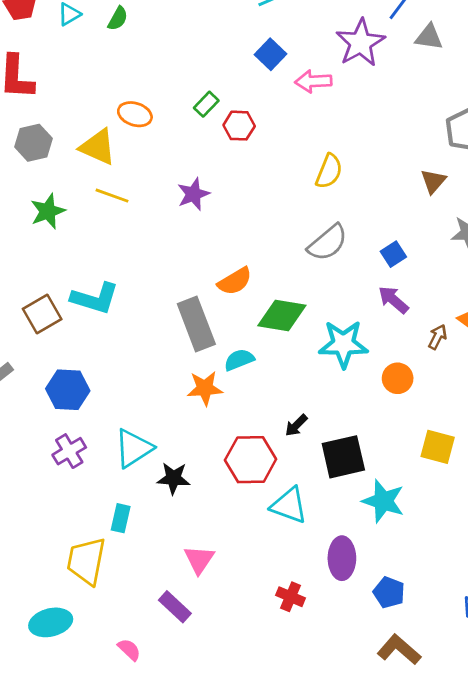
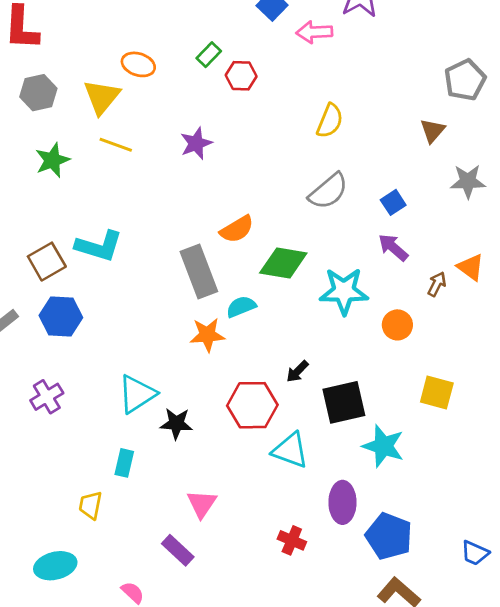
yellow triangle: (98, 147) -> (102, 97), turned 45
blue hexagon: (68, 390) -> (61, 316), moved
purple cross: (69, 451) -> (47, 397), moved
yellow trapezoid: (86, 561) -> (90, 505), size x0.6
blue pentagon: (389, 592) -> (389, 536), size x1.5

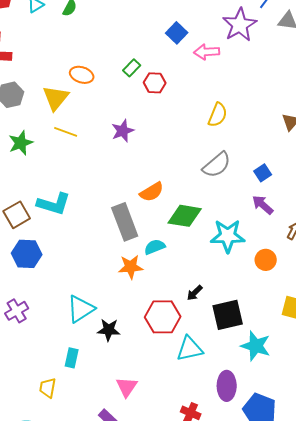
cyan triangle: (290, 450) -> (190, 349), turned -32

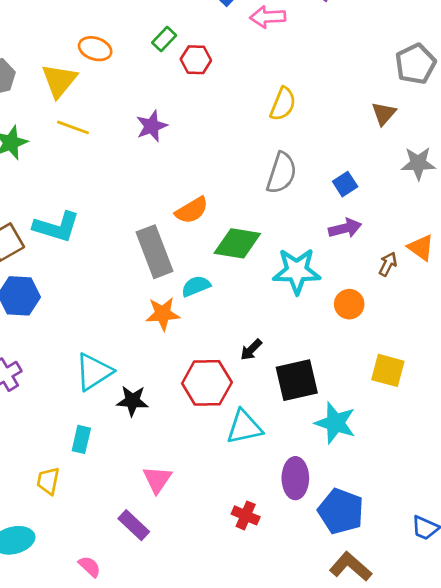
gray semicircle: (217, 165) -> (282, 173), turned -32
purple arrow: (263, 205) -> (345, 228), turned 125

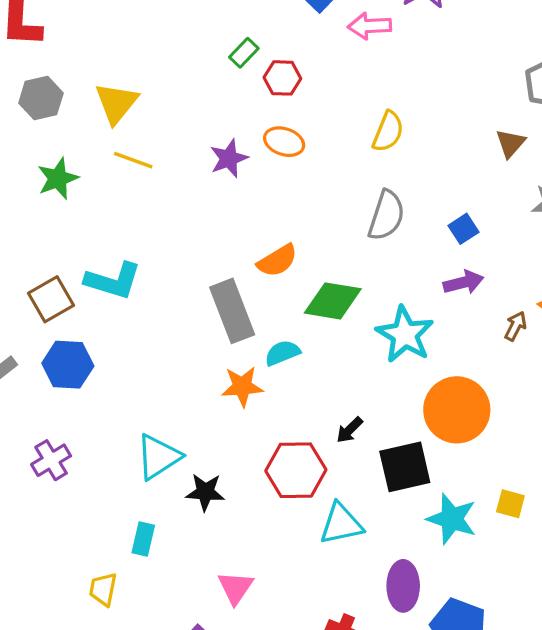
orange ellipse: (95, 49) -> (284, 142), moved
cyan star: (297, 271) -> (405, 334), turned 30
orange circle: (349, 304) -> (457, 410), moved, size x1.8
yellow square: (388, 370) -> (510, 504), moved, size x0.7

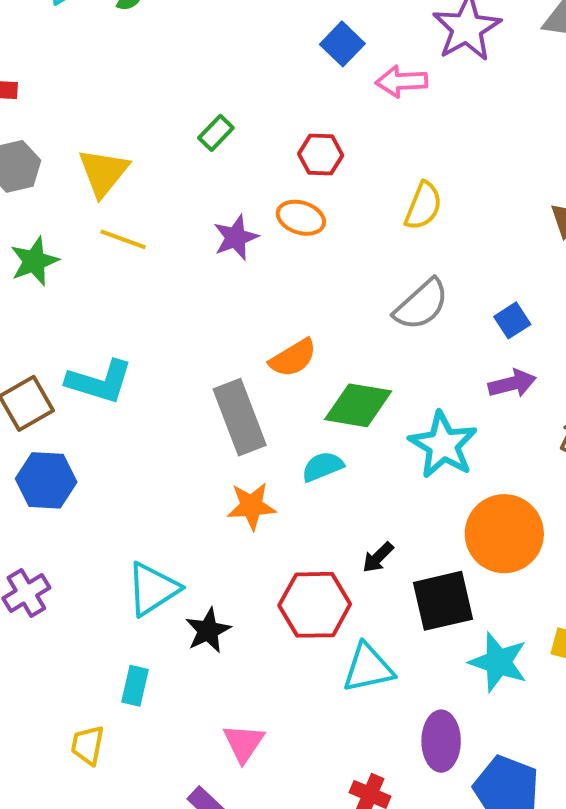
green rectangle: (244, 53) -> (216, 133), moved
red hexagon: (282, 78) -> (321, 155), moved
gray semicircle: (386, 215) -> (421, 305), turned 30
cyan semicircle: (282, 353) -> (323, 467), moved
black star: (205, 492) -> (208, 630), turned -30

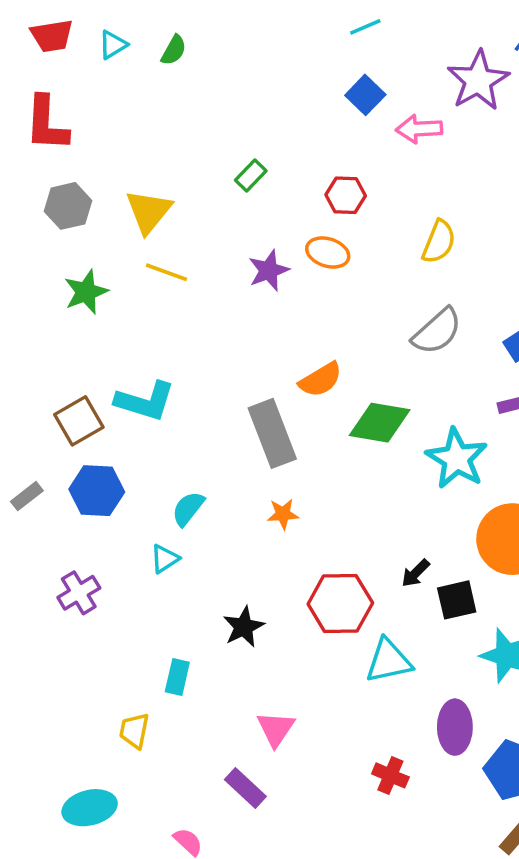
cyan semicircle: (323, 467) -> (188, 509), moved, turned -30
orange star: (252, 506) -> (283, 514), size x0.7
black arrow: (378, 557) -> (415, 573), moved
cyan triangle: (153, 589) -> (165, 559), moved, size x0.6
black square: (443, 601) -> (457, 600), size x0.7

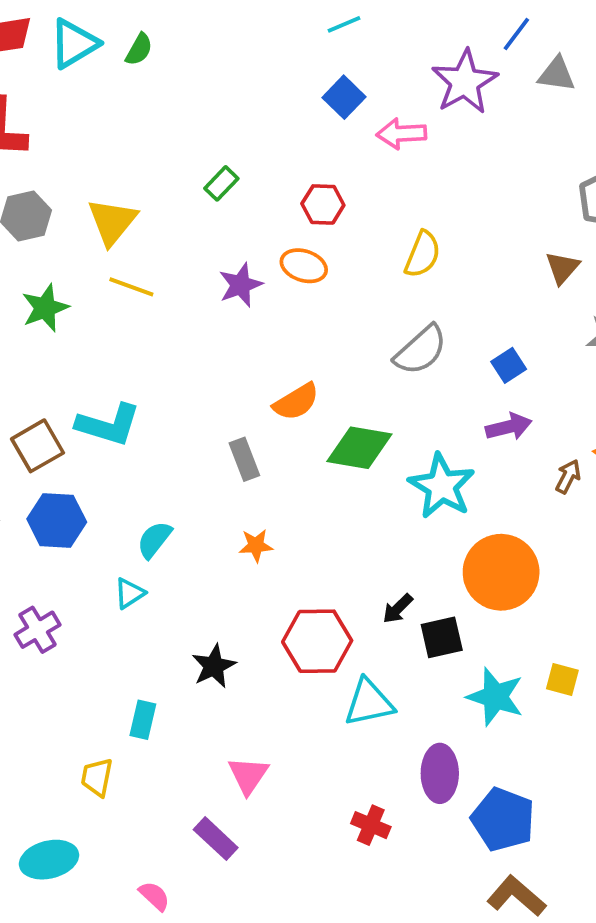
cyan triangle: (113, 45) -> (74, 44), size x1.6
gray rectangle: (272, 433) -> (244, 459), size x0.6

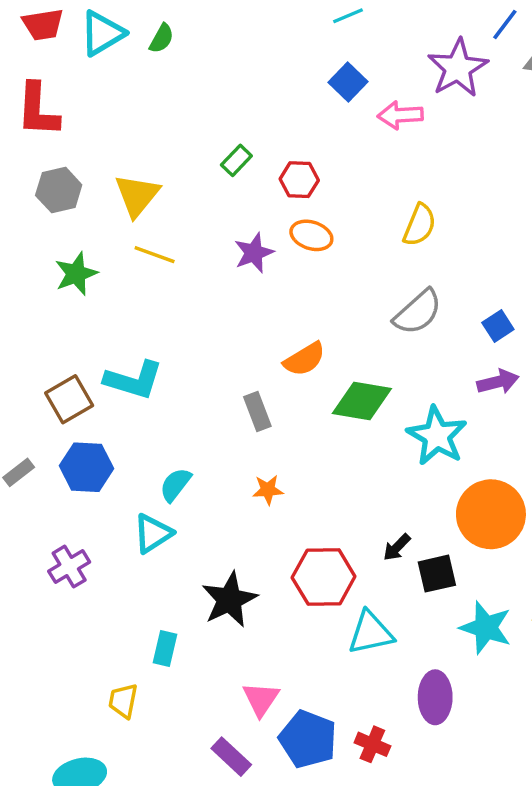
red hexagon: (323, 204) -> (299, 180), moved
cyan triangle: (129, 593) -> (153, 533), size x1.4
black star: (214, 666) -> (229, 600), size x1.4
blue pentagon: (503, 819) -> (308, 739), moved

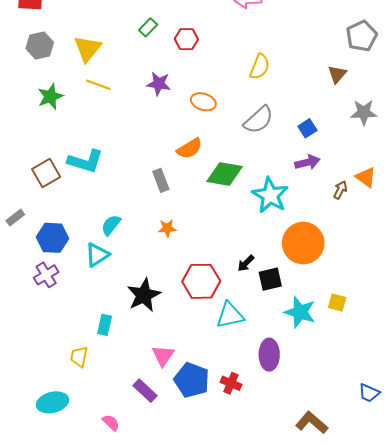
orange ellipse: (311, 235) -> (203, 102), moved
purple star: (254, 253) -> (159, 84), turned 30
blue hexagon: (87, 467) -> (52, 238), moved

